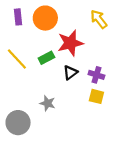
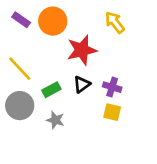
purple rectangle: (18, 17) -> (21, 20), turned -49
green rectangle: (46, 58) -> (51, 90), moved
gray circle: (18, 123) -> (20, 106), moved

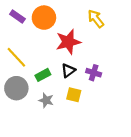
yellow square: (112, 112) -> (74, 95), moved

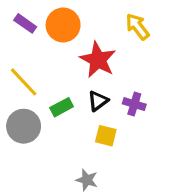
red star: (68, 42) -> (98, 60), turned -30
gray star: (46, 100) -> (87, 180), moved

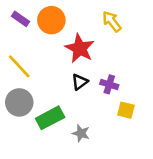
green rectangle: (62, 107) -> (50, 118), moved, size x1.5
yellow square: (106, 136) -> (126, 110), moved
gray star: (87, 180) -> (81, 133), moved

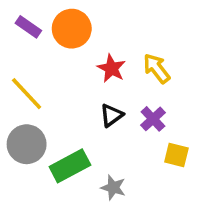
yellow arrow: (112, 21) -> (157, 68), moved
red star: (80, 48) -> (111, 68), size x0.7
purple cross: (109, 84) -> (153, 119), turned 30

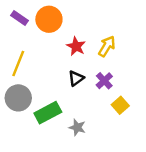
yellow arrow: (157, 68) -> (107, 46), turned 70
yellow line: (27, 94) -> (18, 63), turned 65
yellow square: (176, 155) -> (120, 105), turned 35

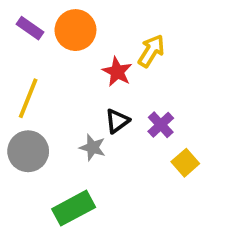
yellow arrow: (107, 46) -> (151, 51), moved
green rectangle: (48, 113) -> (74, 208), moved
gray star: (77, 127) -> (93, 147), moved

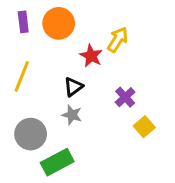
purple rectangle: (30, 28) -> (23, 22), turned 48
black triangle: (117, 121) -> (73, 87), moved
gray circle: (28, 151) -> (31, 134), moved

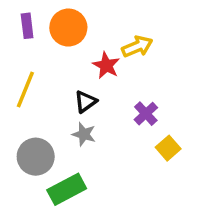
yellow arrow: (118, 40) -> (137, 46), turned 35

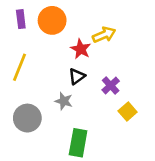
black triangle: (86, 102) -> (77, 76), moved
green rectangle: (67, 189) -> (78, 143), moved, turned -52

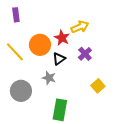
orange circle: (52, 20) -> (40, 45), moved
yellow line: (20, 67) -> (15, 52), turned -65
purple cross: (111, 85) -> (85, 54), moved

